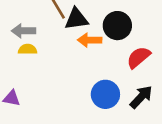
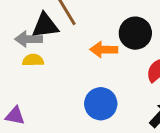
black triangle: (76, 19) -> (45, 26), moved
blue circle: (105, 94) -> (101, 104), moved

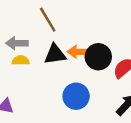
black triangle: (45, 26) -> (55, 54), moved
black circle: (135, 33) -> (98, 57), moved

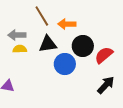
orange arrow: (79, 52) -> (67, 24), moved
blue circle: (76, 96) -> (65, 64), moved

